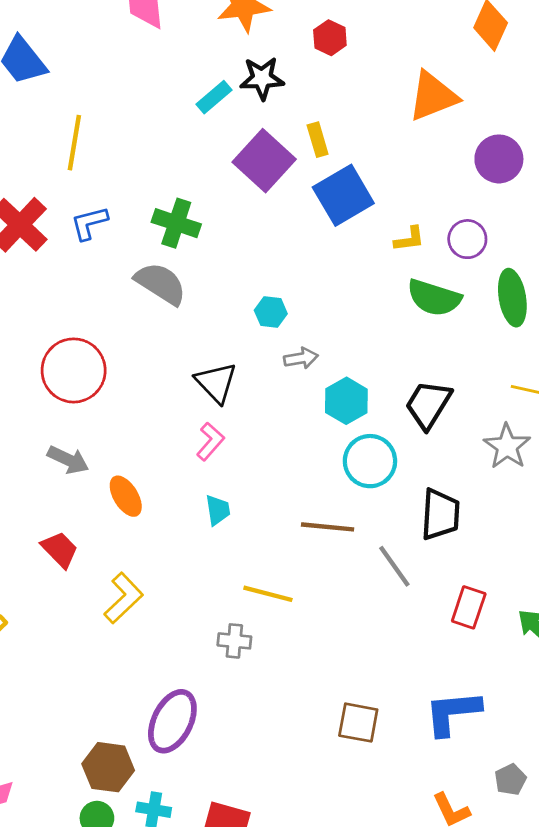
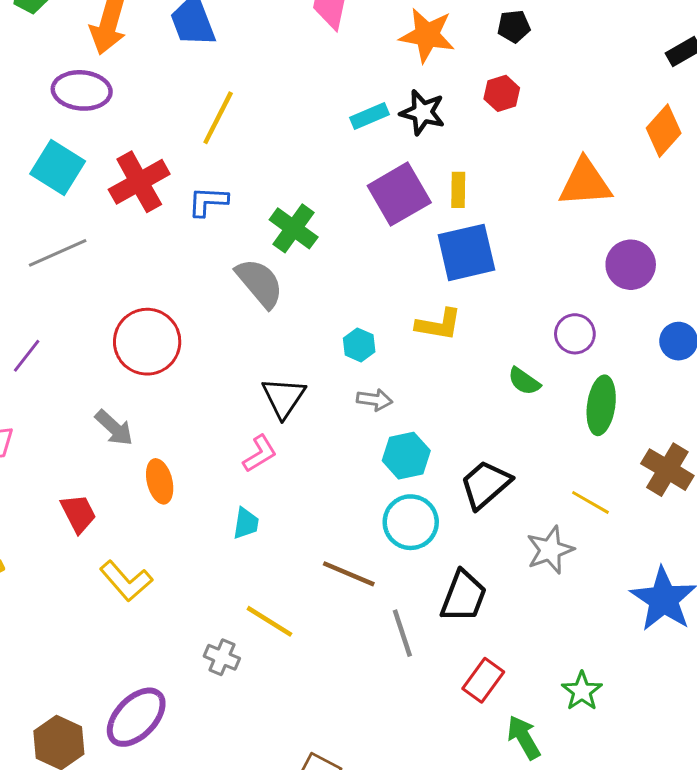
yellow L-shape: (409, 239) -> (439, 324), moved, size x1.4
green semicircle: (434, 298) -> (524, 381), size x0.6
yellow L-shape: (124, 598) -> (126, 581), turned 75
red rectangle: (469, 607) -> (483, 680), moved

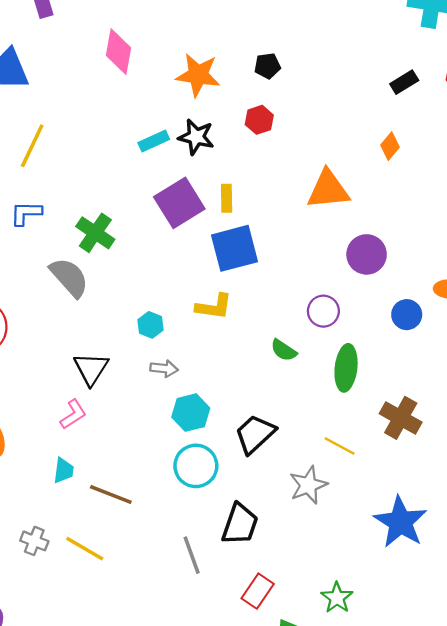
orange diamond: (664, 131) -> (390, 146), size x0.7
brown line: (349, 574) -> (111, 494), moved
gray cross: (222, 657) -> (34, 541), moved

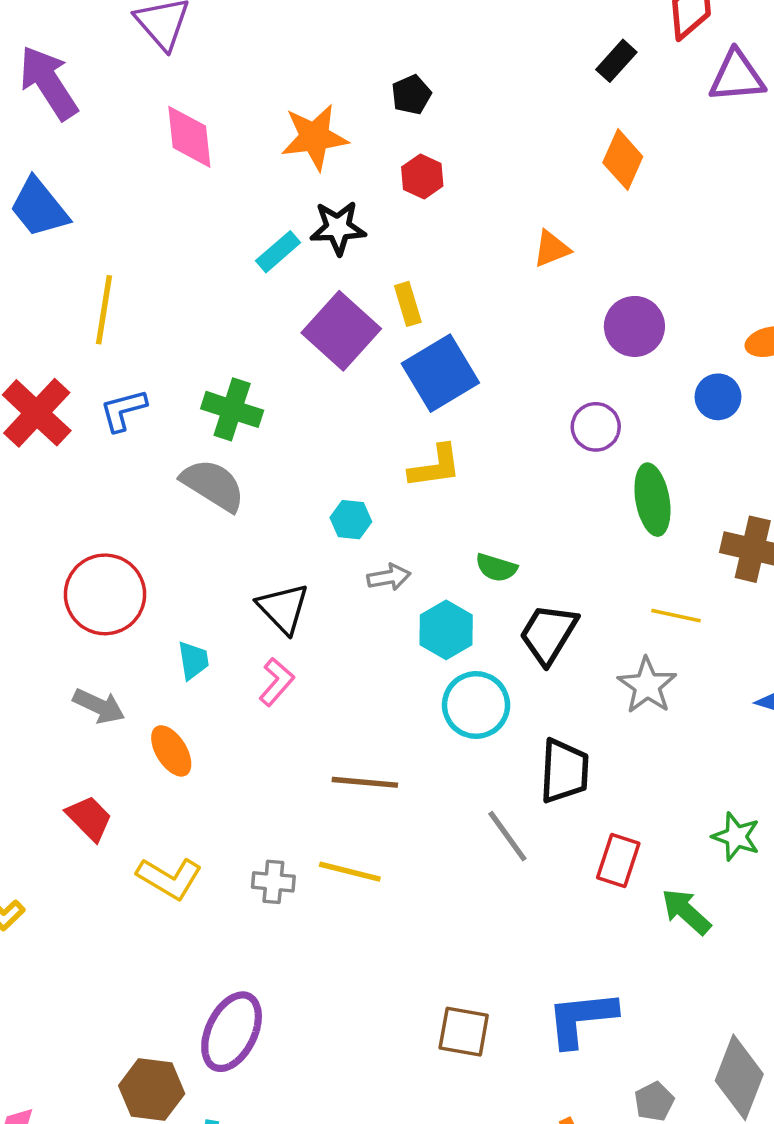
orange diamond: (390, 146) -> (623, 160), size x1.4
orange triangle: (328, 190) -> (552, 249), size x0.6
green semicircle: (284, 350) -> (496, 568), moved
cyan trapezoid: (64, 471) -> (193, 660), moved

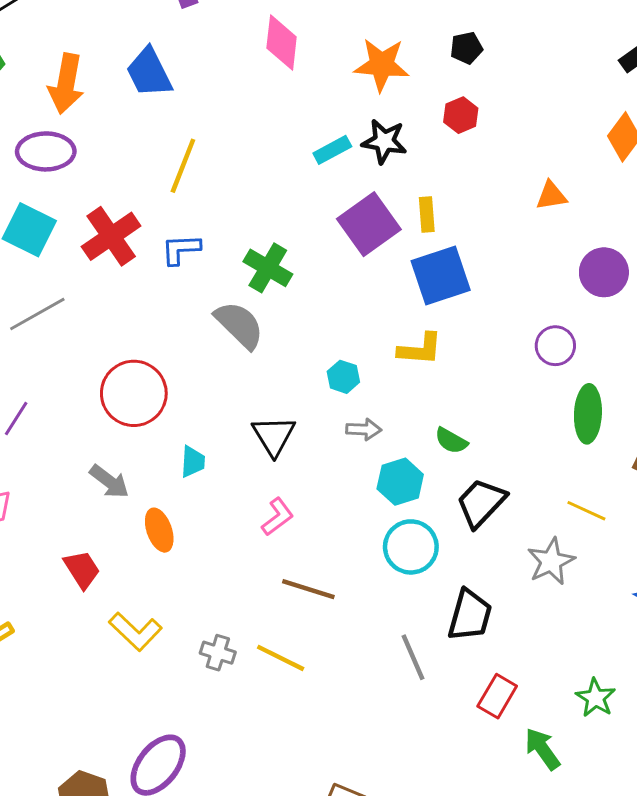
pink L-shape: (277, 682) -> (278, 517), moved

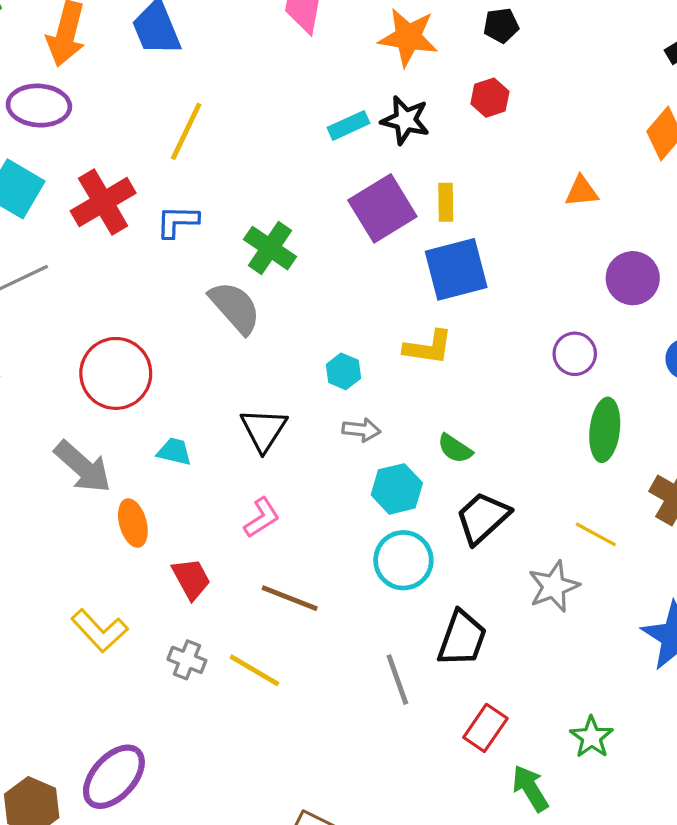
cyan trapezoid: (193, 462) -> (174, 452), turned -84
gray arrow: (109, 481) -> (83, 467), size x1.4
red trapezoid: (82, 569) -> (191, 579), moved

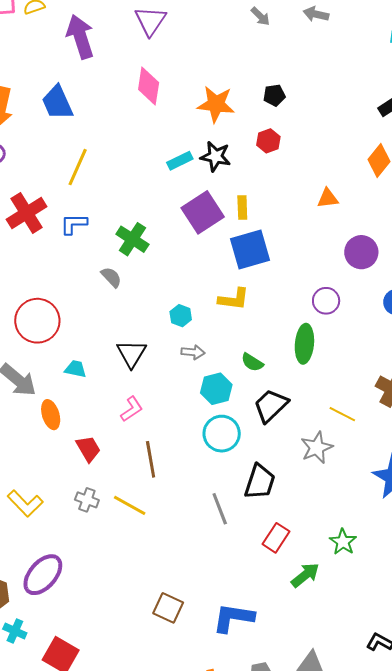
gray semicircle: (235, 307) -> (111, 277), size x0.6
green ellipse: (605, 430) -> (304, 344), moved
brown line: (290, 598) -> (151, 459), turned 60
yellow L-shape: (100, 631) -> (25, 503), moved
green arrow: (530, 788) -> (305, 575), turned 84

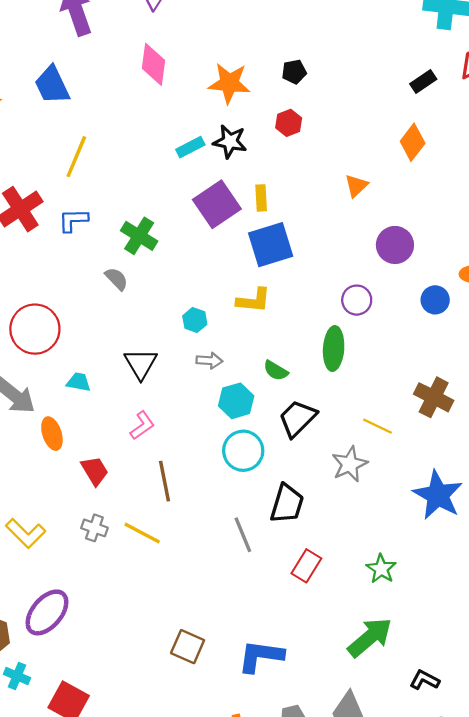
orange triangle: (328, 198) -> (356, 186), turned -35
green arrow: (305, 575) -> (370, 637), moved, size x1.4

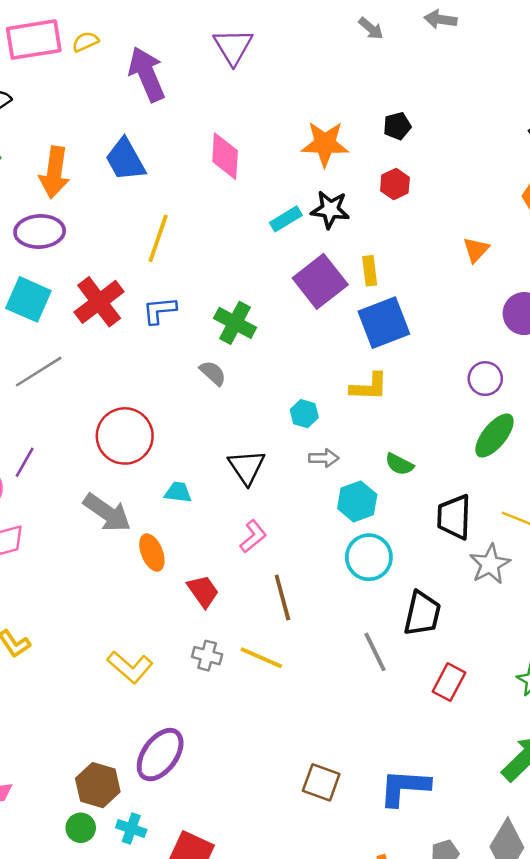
pink diamond: (154, 64) -> (225, 156), moved
green ellipse: (334, 349) -> (494, 435), moved, turned 39
black trapezoid: (297, 418) -> (454, 517), moved, turned -39

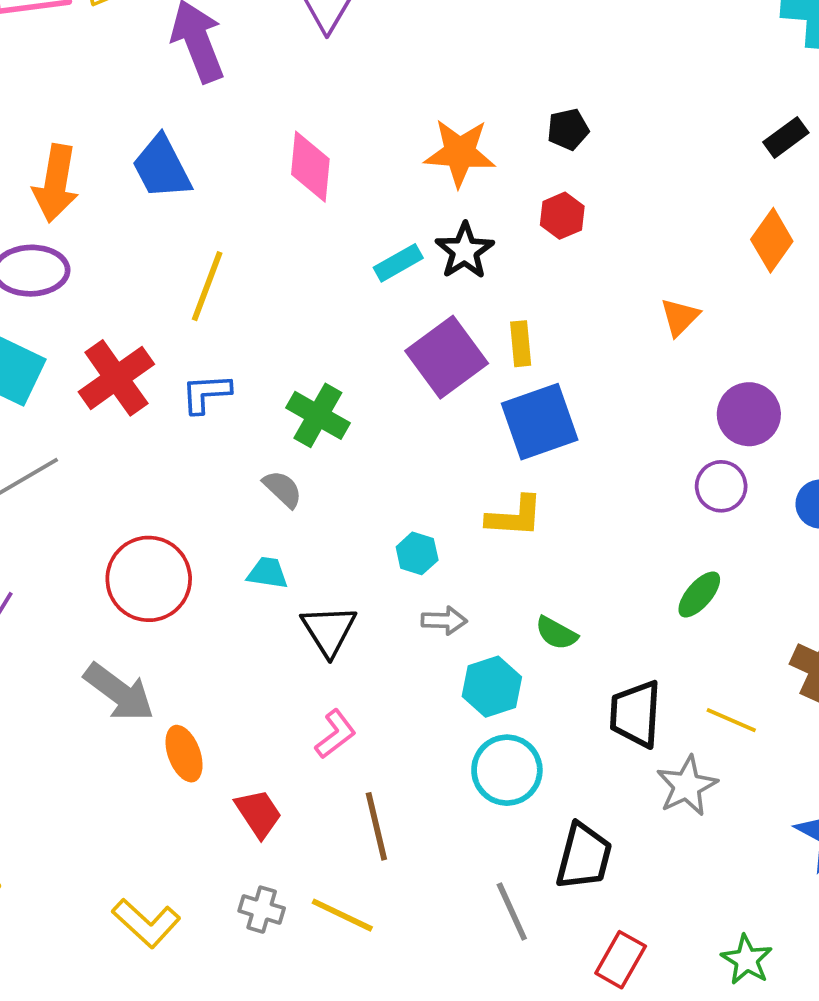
black star: (330, 210) -> (465, 251), turned 30
purple circle: (485, 379) -> (721, 486), moved
green ellipse: (494, 435) -> (699, 594), size x0.7
cyan trapezoid: (178, 492) -> (268, 573), moved

